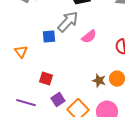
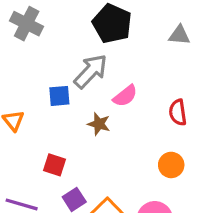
brown star: (99, 81) -> (99, 124), moved

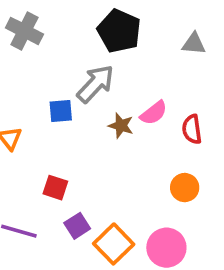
pink semicircle: (125, 96) -> (154, 113), moved
brown star: (99, 124) -> (121, 126), moved

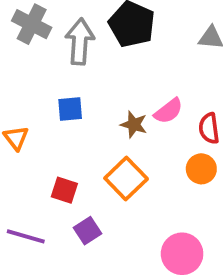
gray arrow: (95, 84) -> (80, 42), moved, turned -39
orange circle: (185, 188) -> (201, 169), moved
orange square: (114, 244) -> (126, 179), moved

